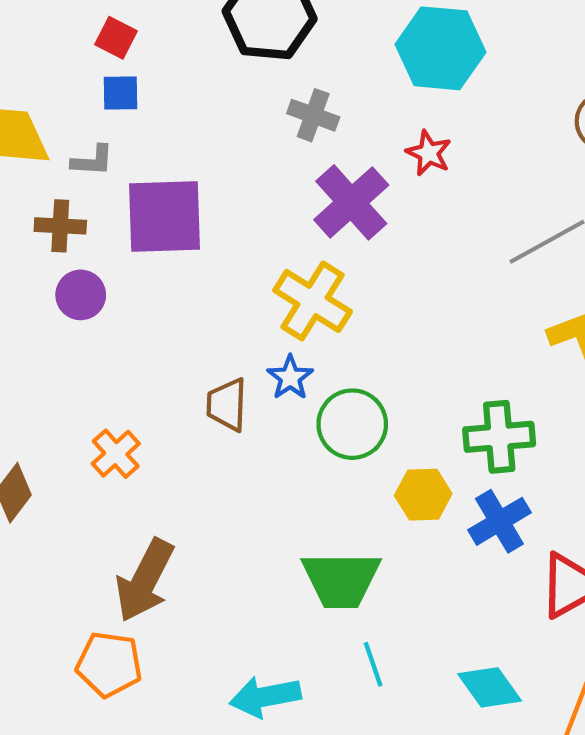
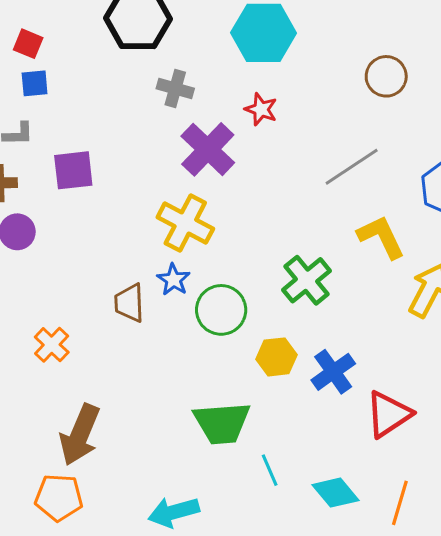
purple square: (164, 216) -> (73, 170), size x0.7
green cross: (499, 437) -> (307, 280), moved, turned -30
cyan line: (373, 664) -> (270, 470), moved

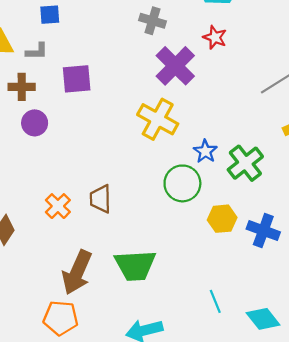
blue star: (174, 280) -> (205, 151), moved
brown trapezoid: (129, 303) -> (101, 199), moved
blue cross: (333, 372) -> (263, 231), turned -36
green trapezoid: (222, 423) -> (135, 265), moved

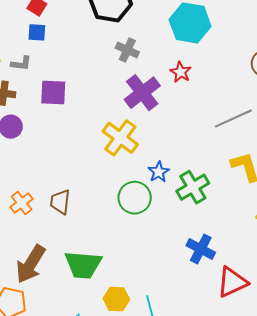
yellow hexagon: (222, 219) -> (116, 299), moved

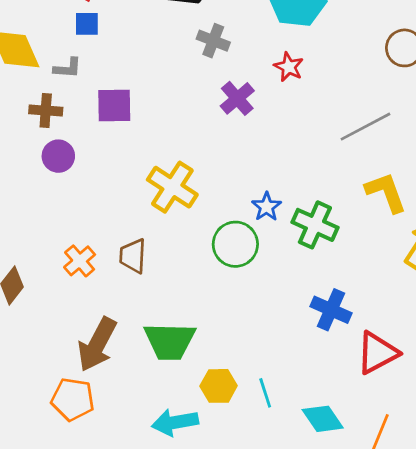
purple cross: (142, 93) -> (237, 98), size x0.7
yellow cross: (120, 138) -> (172, 187), moved
green cross: (193, 187) -> (315, 225), turned -32

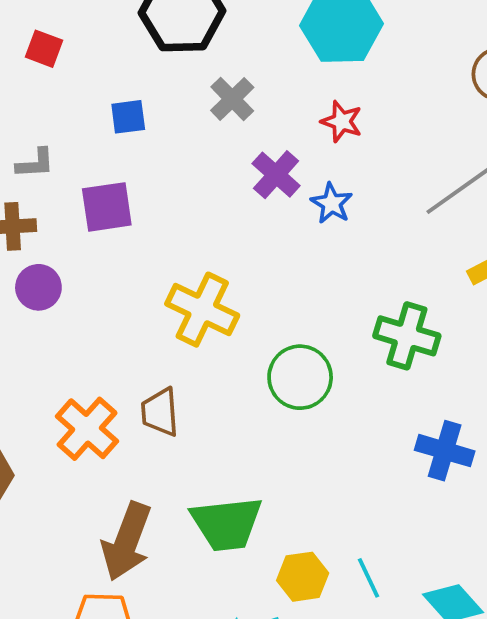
blue square: (87, 24) -> (128, 117), moved
gray cross: (213, 41) -> (232, 99), turned 32
blue star: (267, 207) -> (332, 203), moved
orange cross: (80, 261) -> (87, 429), size x1.4

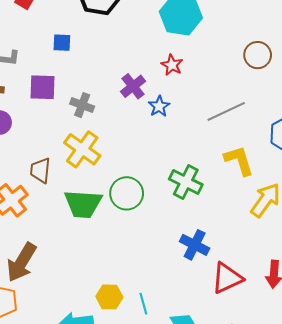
gray cross: (232, 99) -> (82, 105), moved, turned -35
brown trapezoid: (160, 412) -> (40, 170), moved
green trapezoid: (227, 524) -> (83, 204), moved

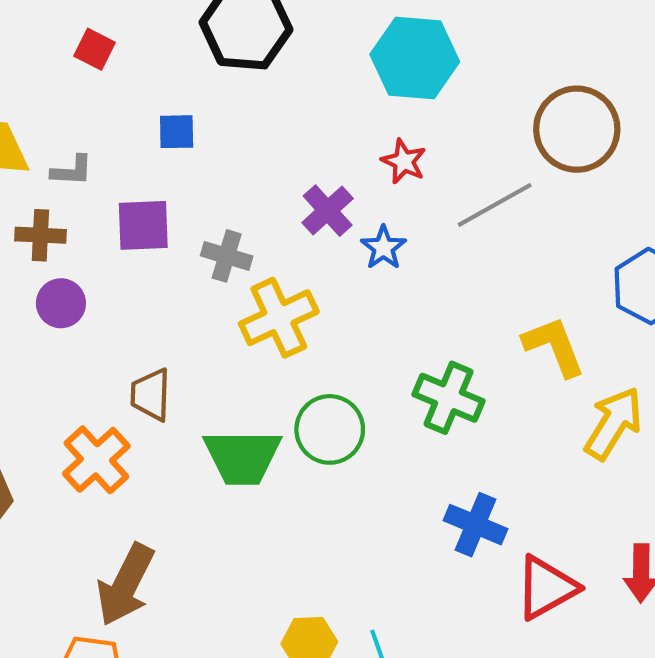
brown circle: (258, 55) -> (577, 129), size x1.5
gray line: (226, 111) -> (495, 205), moved
yellow cross: (82, 149) -> (279, 318), moved, turned 33

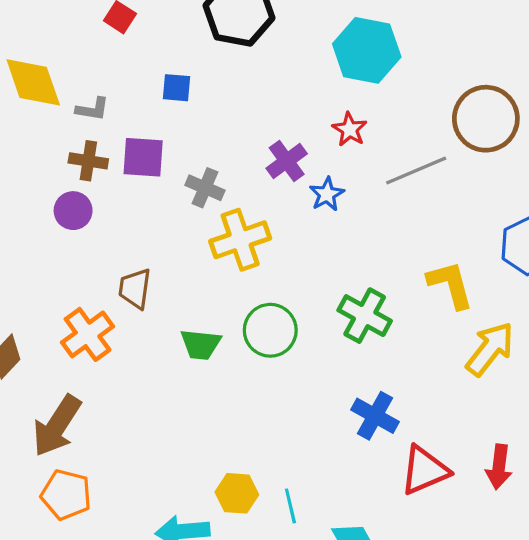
brown cross: (40, 235) -> (88, 161), moved
green trapezoid: (242, 457) -> (201, 344), size x0.7
brown arrow: (126, 585) -> (57, 426), moved

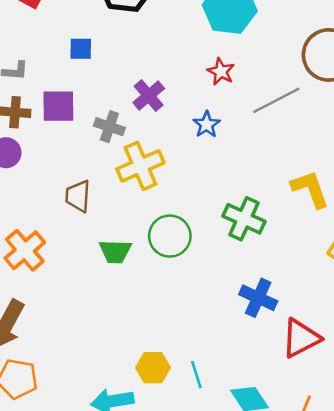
purple cross: (287, 161) -> (149, 96), moved
brown trapezoid: (135, 289) -> (78, 196), moved

